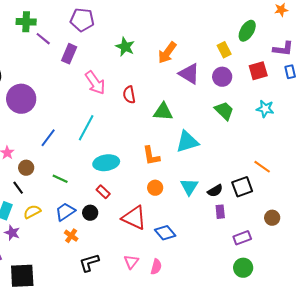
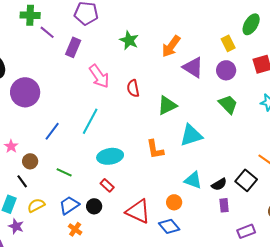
green triangle: (163, 112) -> (167, 105), turned -30
cyan triangle: (189, 187) -> (193, 180), turned -42
black square: (242, 187) -> (246, 180), turned -30
orange circle: (155, 188) -> (174, 202), moved

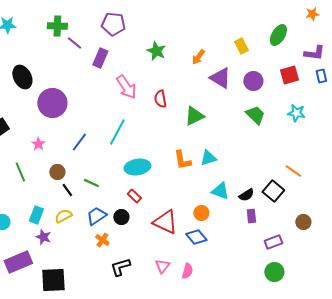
yellow rectangle: (228, 43) -> (241, 46), moved
orange arrow: (171, 46) -> (198, 57), size x0.7
cyan triangle: (191, 135) -> (208, 158), moved, size x0.7
pink star: (11, 146) -> (38, 144), moved
black line: (22, 181) -> (67, 190), moved

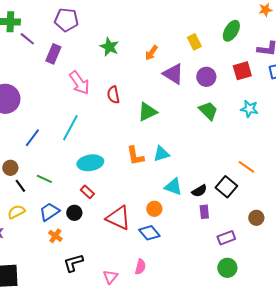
pink triangle: (162, 266) -> (110, 277), moved

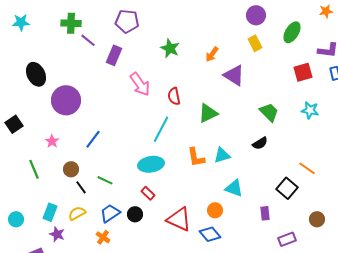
purple circle: (206, 77) -> (256, 15), moved
cyan line: (70, 128) -> (161, 129), moved
black semicircle: (199, 191) -> (260, 143), moved
orange cross: (55, 236) -> (103, 237), moved

